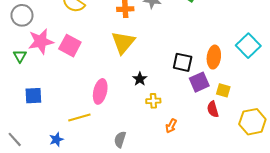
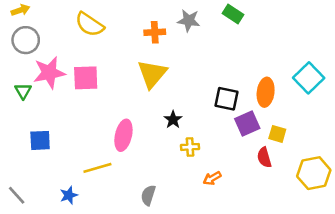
pink square: (70, 46) -> (86, 78), turned -30
orange arrow: (171, 126) -> (212, 178), turned 32

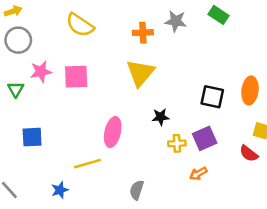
pink star: (49, 73) -> (41, 72), size x0.7
black star: (173, 120) -> (161, 117), turned 30
purple square: (247, 124) -> (205, 138), moved
red semicircle: (264, 157) -> (249, 153), turned -36

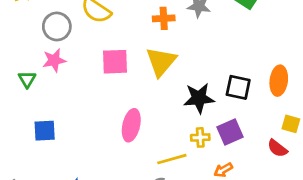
gray circle: (18, 40) -> (57, 26), moved
pink square: (76, 77) -> (115, 62), moved
black star: (161, 117) -> (199, 98), moved, size x1.6
yellow line: (88, 164) -> (172, 159), moved

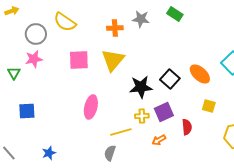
orange ellipse: (279, 81) -> (200, 74), turned -55
black square: (238, 87) -> (170, 79), turned 30
red semicircle: (277, 148) -> (187, 127), moved, turned -133

